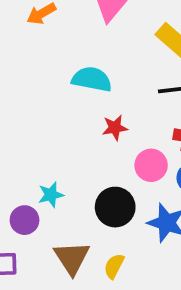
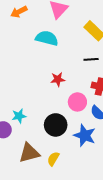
cyan semicircle: (92, 79) -> (47, 38), moved
brown triangle: (72, 258) -> (29, 153), turned 45

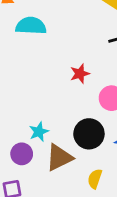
cyan semicircle: (47, 38) -> (31, 26), moved
brown triangle: (29, 153) -> (59, 158), moved

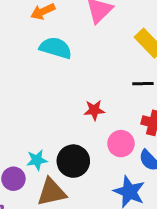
black circle: (89, 134) -> (73, 161), moved

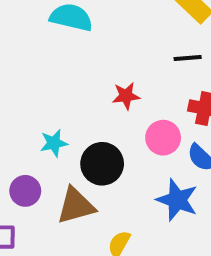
cyan star: (37, 160) -> (54, 143), moved

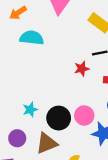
red star: (126, 96) -> (82, 69), moved
pink circle: (163, 138) -> (84, 115), moved

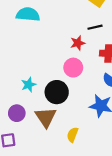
pink circle: (84, 115) -> (73, 68), moved
brown triangle: (47, 143) -> (46, 117), turned -40

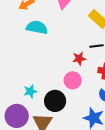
purple circle: (17, 113) -> (17, 116), size x1.5

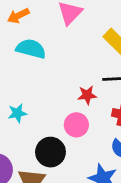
cyan star: (30, 91) -> (17, 113), moved

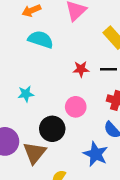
red star: (87, 95) -> (81, 69), moved

